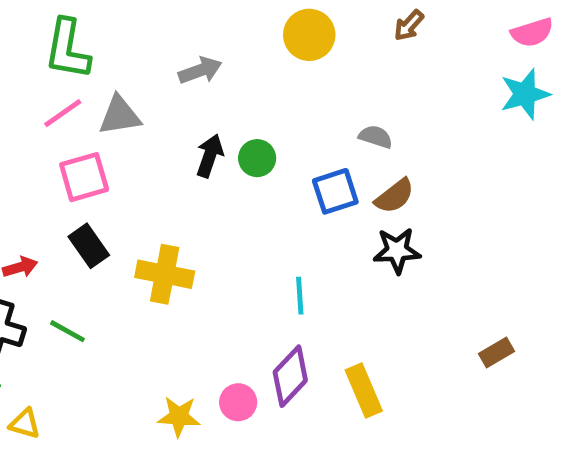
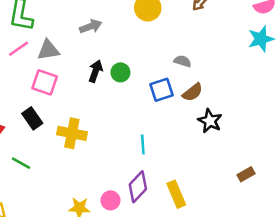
pink square: (84, 177) -> (45, 82), moved, turned 35
black star: (397, 251) -> (210, 121), moved, turned 30

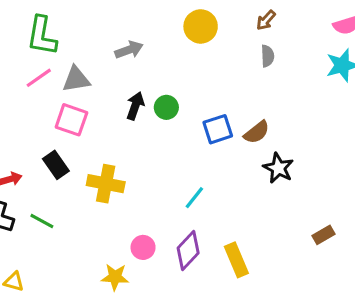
gray semicircle: (183, 61) -> (268, 56), moved, turned 70
cyan line: (143, 144) -> (194, 198), turned 42
pink circle: (110, 200) -> (143, 247), moved

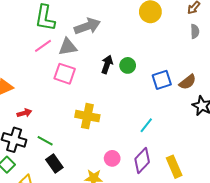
gray arrow: (129, 50) -> (87, 26), moved, size x1.4
black rectangle: (56, 165) -> (54, 164), moved

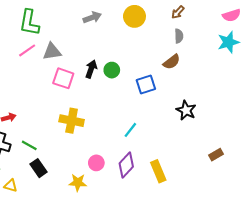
gray arrow: (87, 26) -> (92, 17), moved, size x0.7
pink square: (65, 74) -> (63, 78), moved
brown semicircle: (188, 82) -> (172, 62), moved

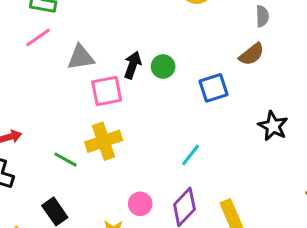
gray triangle: (52, 51) -> (81, 57), moved
pink square: (63, 78) -> (107, 91), moved, turned -30
yellow cross: (72, 121) -> (104, 141), turned -30
green line: (29, 145) -> (65, 160), moved

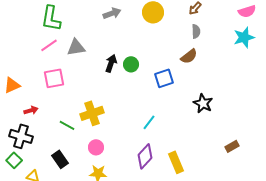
gray triangle: (81, 57) -> (76, 47), moved
pink square: (107, 91) -> (54, 78), moved
pink circle: (140, 204) -> (96, 147), moved

